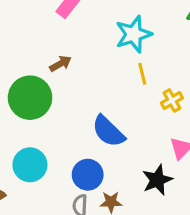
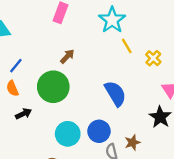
blue semicircle: (108, 131) -> (115, 93), turned -148
blue circle: (88, 175) -> (99, 131), moved

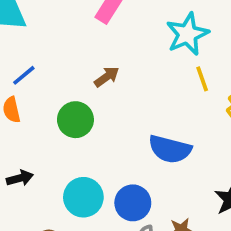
green circle: (53, 87) -> (75, 120), size x0.7
blue semicircle: (115, 93) -> (170, 149), turned 124
black arrow: (23, 114) -> (20, 178), moved

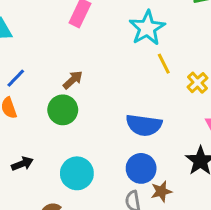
brown arrow: (107, 77) -> (73, 80), moved
blue circle: (133, 203) -> (141, 168), moved

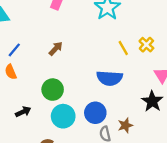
yellow line: (164, 64) -> (123, 48), moved
green circle: (63, 110) -> (53, 90), moved
blue circle: (141, 168) -> (95, 113), moved

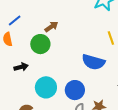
green circle: (53, 90) -> (40, 44), moved
black arrow: (23, 112) -> (21, 67), moved

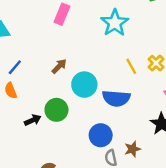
green circle: (40, 44) -> (56, 110), moved
cyan circle: (46, 87) -> (84, 85), moved

